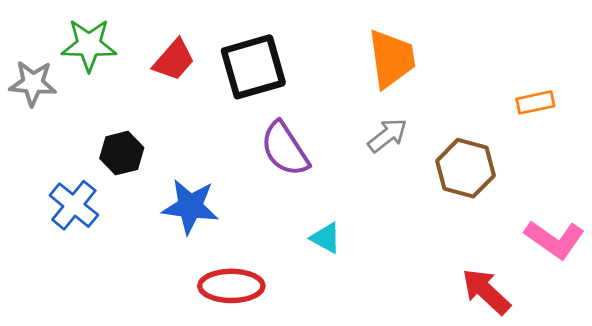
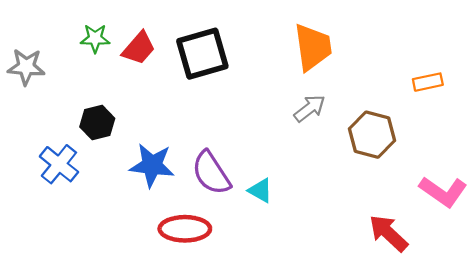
green star: (89, 45) -> (95, 38), moved, size x0.7
purple semicircle: (285, 149) -> (211, 173), moved

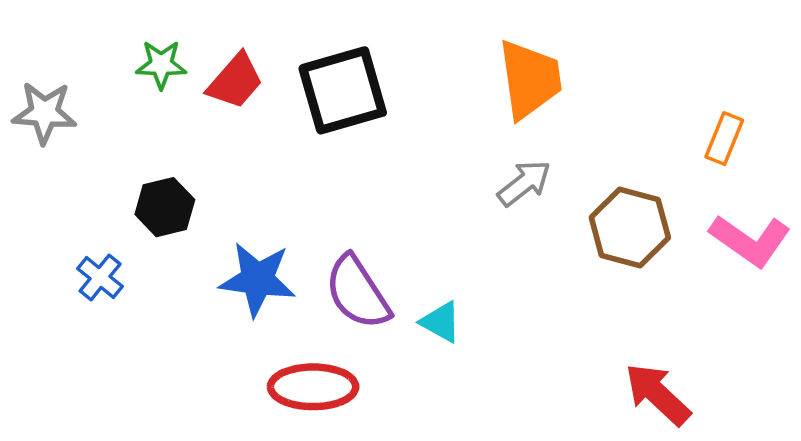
orange rectangle: (428, 82) -> (724, 139), turned -56
blue cross: (59, 164) -> (100, 277), size x0.7
pink L-shape: (443, 192) -> (750, 240), moved

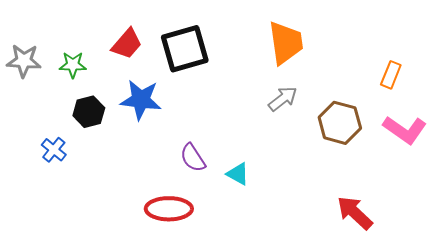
green star: (161, 64) -> (73, 65), moved
blue star: (257, 279) -> (141, 100), moved
purple semicircle: (358, 292) -> (193, 158), size x0.7

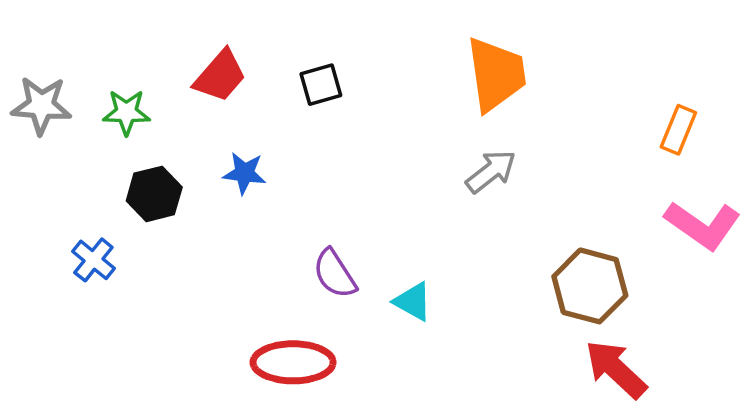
black square: (185, 49) -> (321, 85), size x0.5
blue star: (141, 100) -> (244, 173), size x0.6
brown hexagon: (340, 123) -> (590, 286), moved

